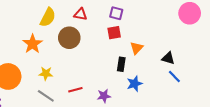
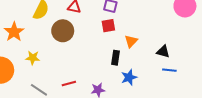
orange star: (33, 44) -> (14, 32), moved
yellow star: (46, 73) -> (33, 58), moved
blue line: (174, 76) -> (169, 70), turned -40

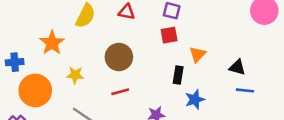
brown circle: (63, 31) -> (119, 57), moved
red line: (69, 84) -> (120, 92), moved

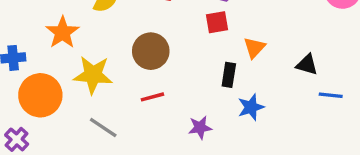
yellow star: (75, 75) -> (93, 75), size x1.6
blue line: (245, 90) -> (331, 95), moved

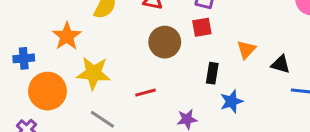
orange triangle: (254, 48) -> (246, 49), moved
brown circle: (151, 51) -> (165, 42), moved

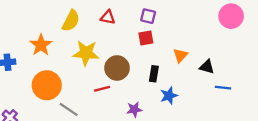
brown circle: (165, 42) -> (117, 68), moved
yellow star: (94, 73) -> (86, 53), moved
orange circle: (47, 91) -> (47, 85), moved

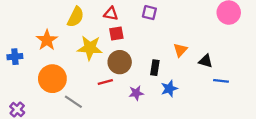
red square: (146, 38) -> (116, 33), moved
purple star: (134, 109) -> (136, 93), moved

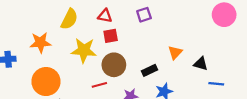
purple square: (149, 13) -> (144, 15), turned -32
orange star: (47, 40) -> (40, 43), turned 30
black rectangle: (155, 68) -> (150, 70), turned 56

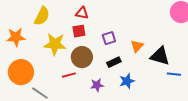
purple square: (144, 15) -> (109, 38), moved
red triangle: (105, 16) -> (82, 13), moved
black triangle: (201, 64) -> (160, 56), size x1.5

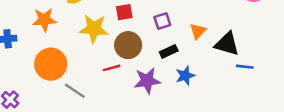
purple star: (97, 85) -> (147, 81), size x1.5

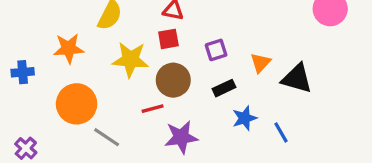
blue line: (245, 67) -> (281, 132), moved, turned 54
purple star: (147, 81) -> (181, 137), moved

